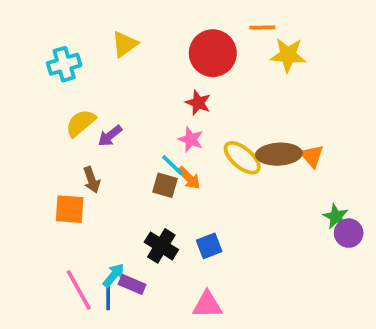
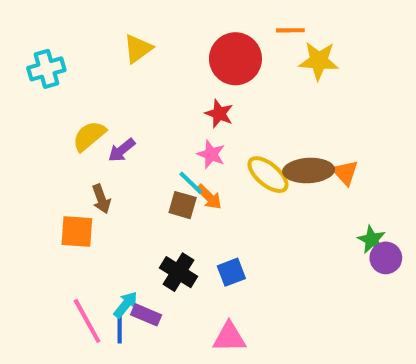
cyan cross: (64, 64) -> (46, 69), moved

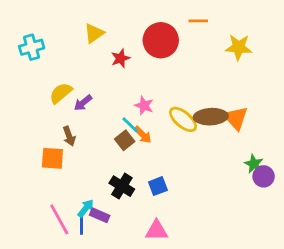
yellow star: (319, 61) -> (239, 47), moved
red star: (219, 114) -> (120, 58), moved, turned 30
orange triangle: (345, 173) -> (236, 118), size x1.4
brown square: (183, 205) -> (125, 140), turned 36

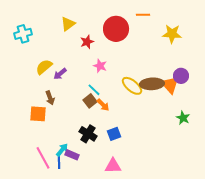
pink star: (144, 106) -> (100, 66), moved
orange arrow: (143, 135) -> (103, 105), moved
purple circle: (264, 176) -> (181, 76), moved

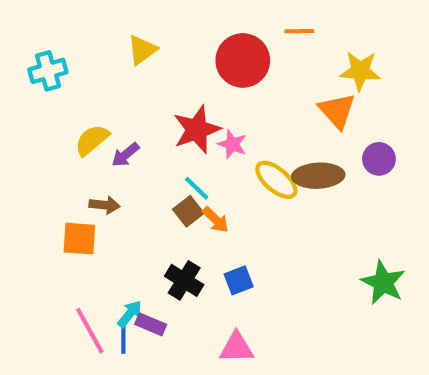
red star: (87, 42) -> (197, 130), moved, size x1.6
pink star: (100, 66) -> (232, 144), moved
orange triangle: (170, 85) -> (337, 111), moved
brown arrow: (50, 98) -> (105, 205), turned -64
green star: (183, 118) -> (383, 283), moved, size x1.5

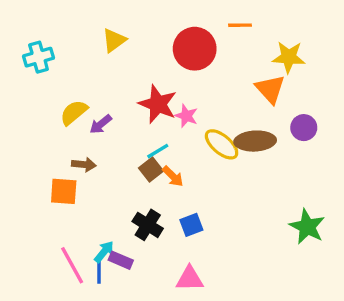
red star: (197, 130) -> (158, 104), turned -30
cyan line: (197, 188) -> (158, 151), turned -75

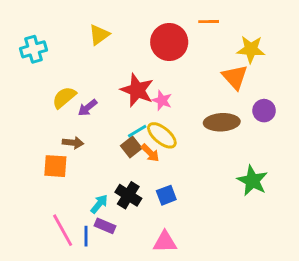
yellow ellipse: (222, 144) -> (162, 135), moved
green star: (307, 227) -> (252, 181), moved
cyan arrow: (104, 252) -> (99, 204), moved

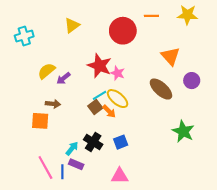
yellow star: (251, 49) -> (187, 15), moved
brown ellipse: (222, 122) -> (161, 89), turned 45

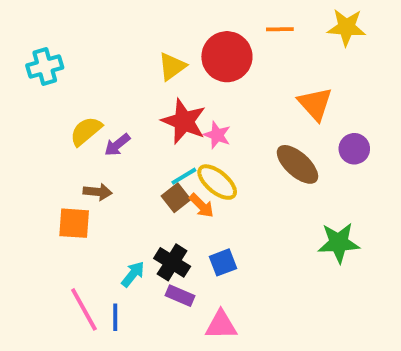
yellow triangle: (72, 25) -> (172, 66), moved
green star: (183, 131) -> (339, 243), turned -30
purple rectangle: (76, 164) -> (180, 296), moved

